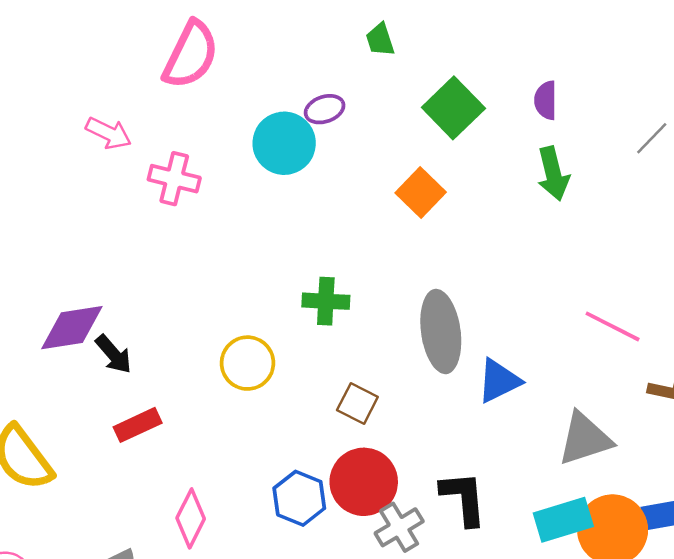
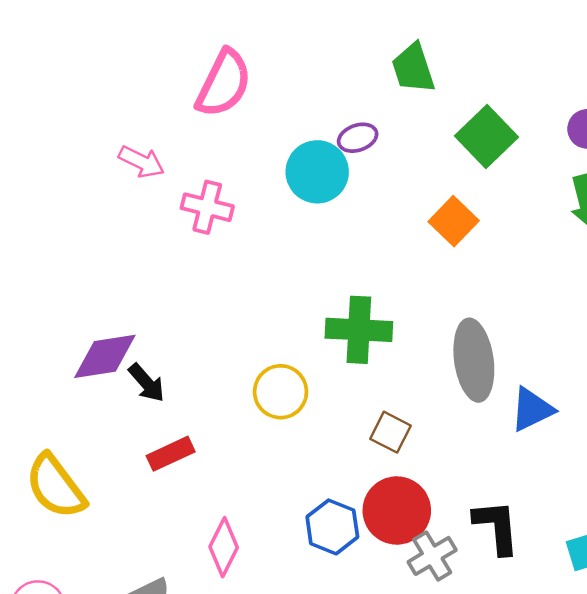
green trapezoid: (380, 40) -> (413, 68), size x1.5
green cross: (326, 301) -> (359, 330), size x1.4

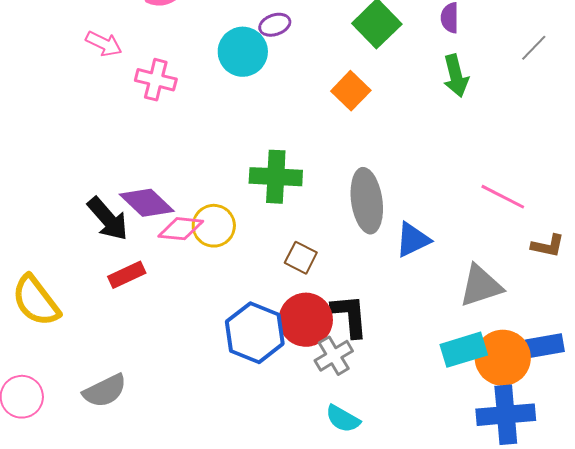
purple diamond: (105, 356) -> (147, 203), moved, turned 52
black arrow: (147, 383) -> (108, 219), size x1.4
blue hexagon: (332, 527) -> (255, 333), size x1.4
black L-shape: (497, 527) -> (350, 316), moved
pink diamond: (224, 547) -> (181, 229), moved, turned 69

